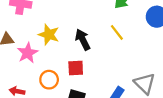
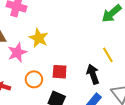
yellow line: (117, 32) -> (108, 55), moved
black arrow: (83, 40) -> (93, 74), moved

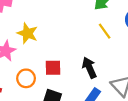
yellow line: (108, 55) -> (105, 31), moved

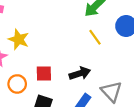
black arrow: (89, 68) -> (80, 73), turned 96

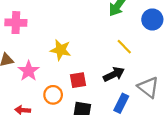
yellow line: (95, 37) -> (124, 47), moved
yellow star: (19, 39) -> (61, 50), moved

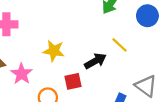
black arrow: (114, 74) -> (95, 61), moved

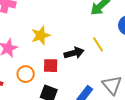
yellow star: (54, 51) -> (41, 35), turned 30

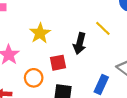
black arrow: (74, 53) -> (80, 43), turned 132

